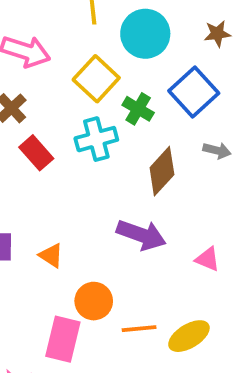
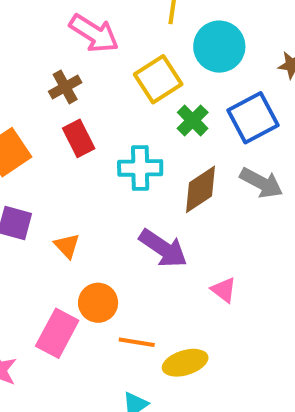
cyan cross: (96, 139) -> (140, 168), moved
gray arrow: (217, 150) -> (261, 183), size x1.5

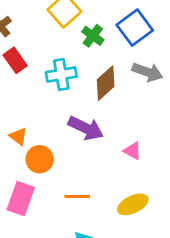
orange circle: (98, 303) -> (40, 159), moved
yellow ellipse: (185, 363) -> (133, 204), moved

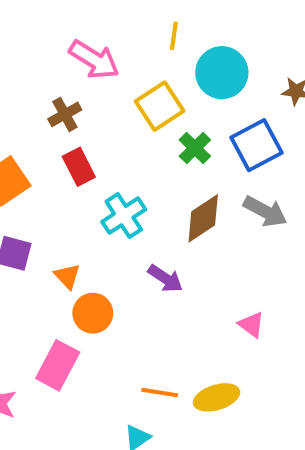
cyan cross: (61, 74) -> (124, 216), moved, turned -32
purple arrow: (86, 128) -> (165, 278), size x0.7
pink triangle: (132, 151) -> (251, 325), moved
orange line: (77, 197) -> (160, 393), moved

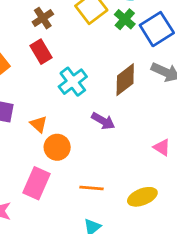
brown cross: (65, 114) -> (43, 18), moved
green cross: (195, 148) -> (125, 19), moved
orange line: (160, 393) -> (91, 188), moved

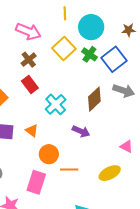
orange triangle: (39, 124) -> (32, 131), moved
orange line: (91, 188) -> (69, 169), moved
yellow ellipse: (142, 197) -> (110, 173), moved

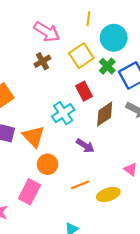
red rectangle: (30, 85) -> (84, 91), moved
orange triangle: (32, 131) -> (34, 136), size x1.6
orange line: (69, 169) -> (80, 185), moved, turned -30

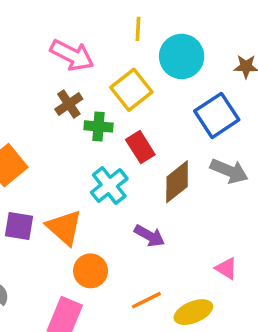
green cross: (107, 66) -> (98, 126), moved, turned -35

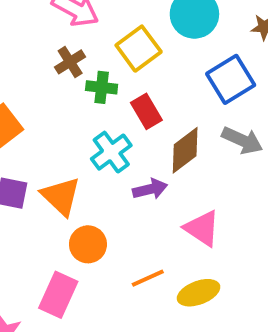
purple arrow: (149, 236) -> (150, 189), moved, turned -44
pink triangle: (226, 268) -> (202, 228), moved, size x1.5

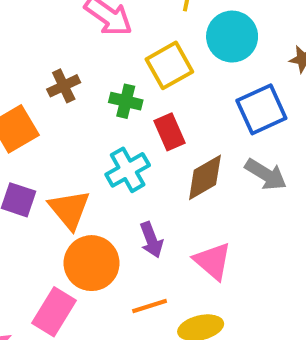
brown cross: (70, 62) -> (64, 86), moved
purple arrow: (150, 189) -> (151, 240), moved, turned 76
orange circle: (88, 244) -> (92, 263), size x1.4

